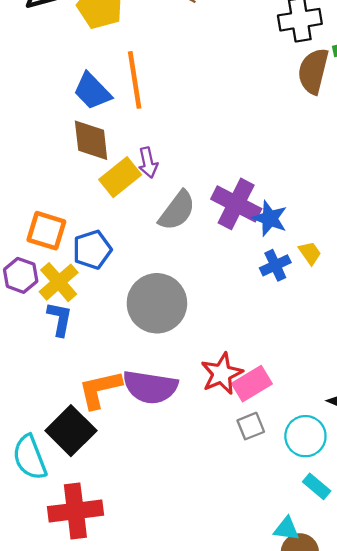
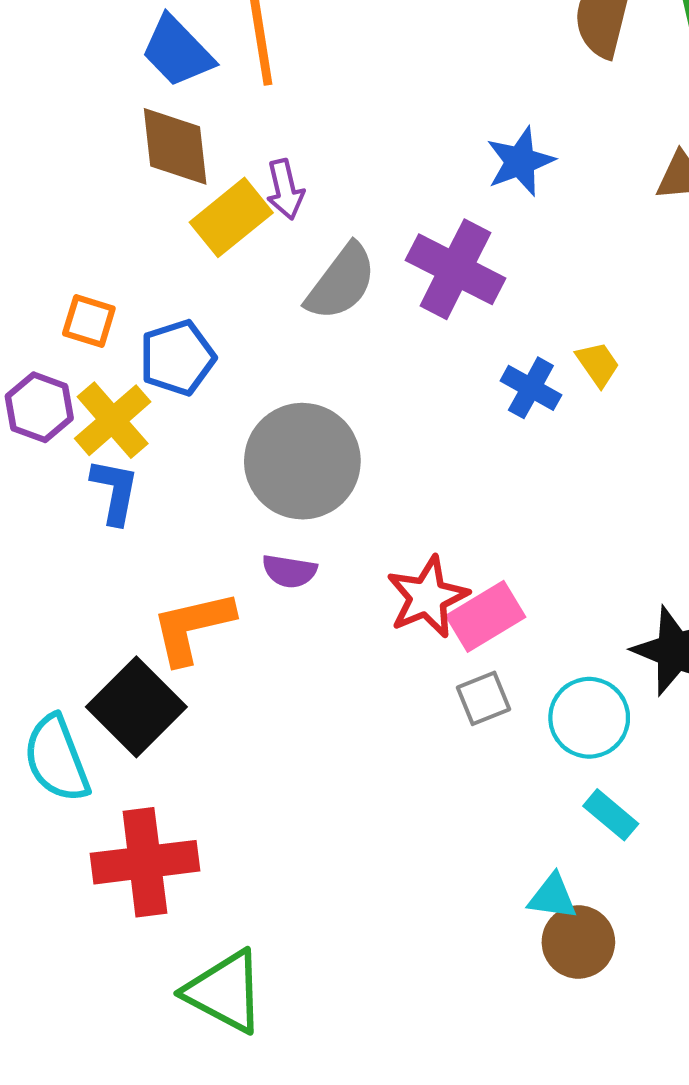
blue star: (270, 218) -> (520, 161), moved, turned 30
orange square: (46, 231) -> (89, 321), size x0.7
blue cross: (275, 265) -> (531, 388), turned -36
purple semicircle: (150, 387) -> (289, 571), moved, size x0.5

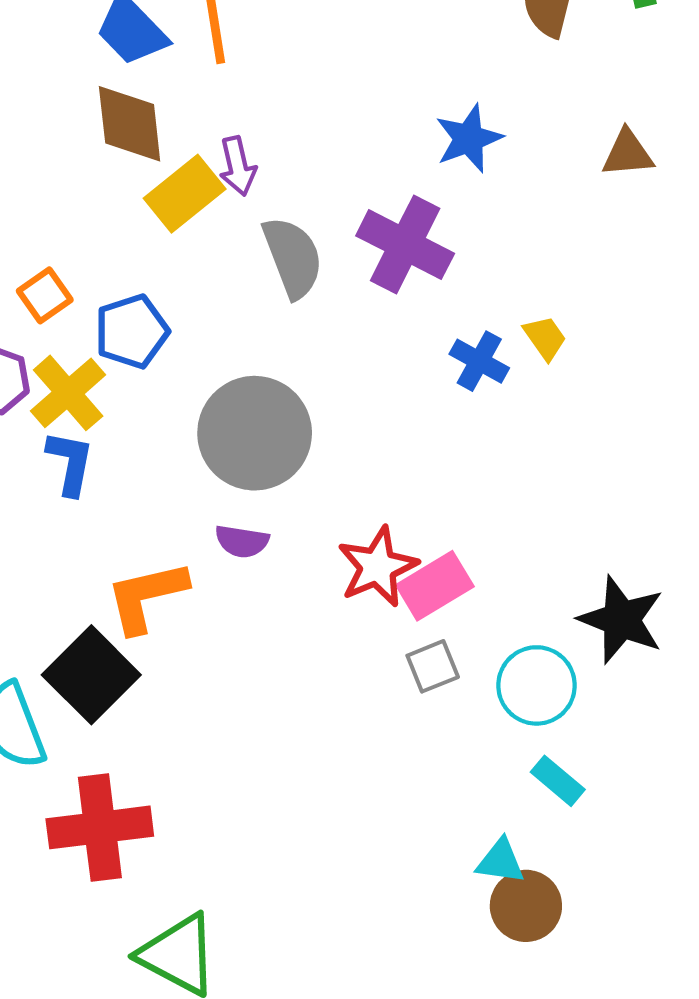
gray semicircle: (341, 282) -> (293, 257), turned -58
orange square: (89, 321) -> (45, 295), turned 38

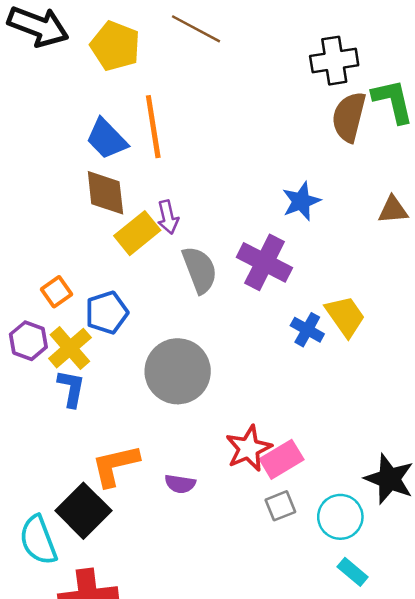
yellow trapezoid: (545, 338) -> (345, 316), size x1.6
purple semicircle: (242, 541) -> (180, 484), moved

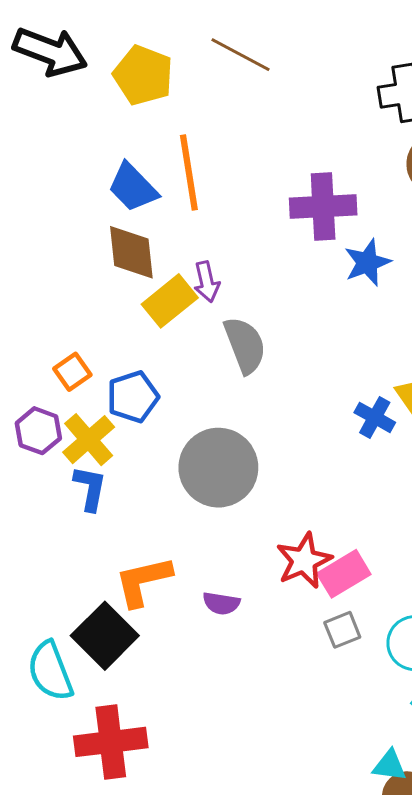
purple cross: (264, 262) -> (323, 207), moved, turned -30

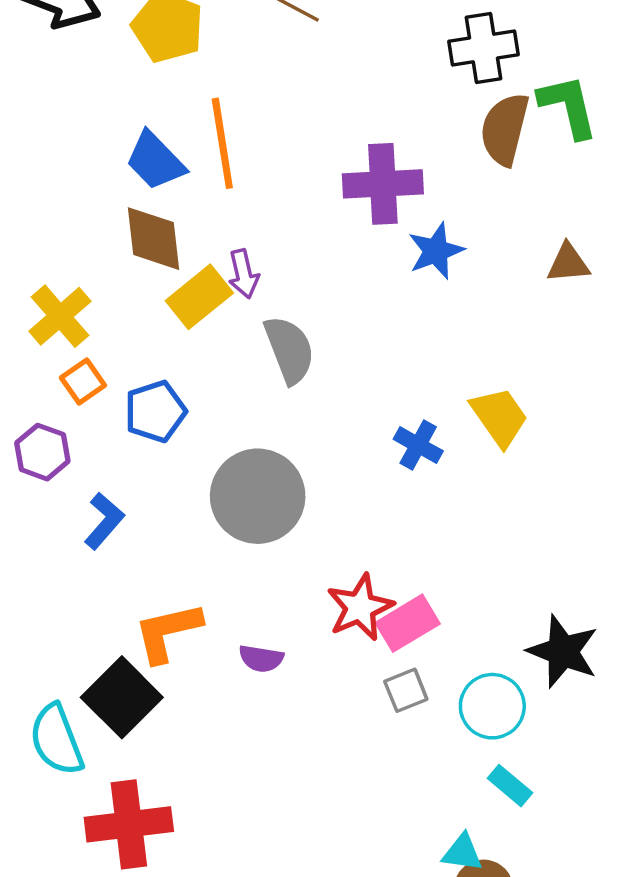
blue cross: (375, 417) -> (418, 445), moved
yellow cross: (89, 440) -> (60, 316), moved
blue L-shape: (90, 488) -> (104, 521), turned 30

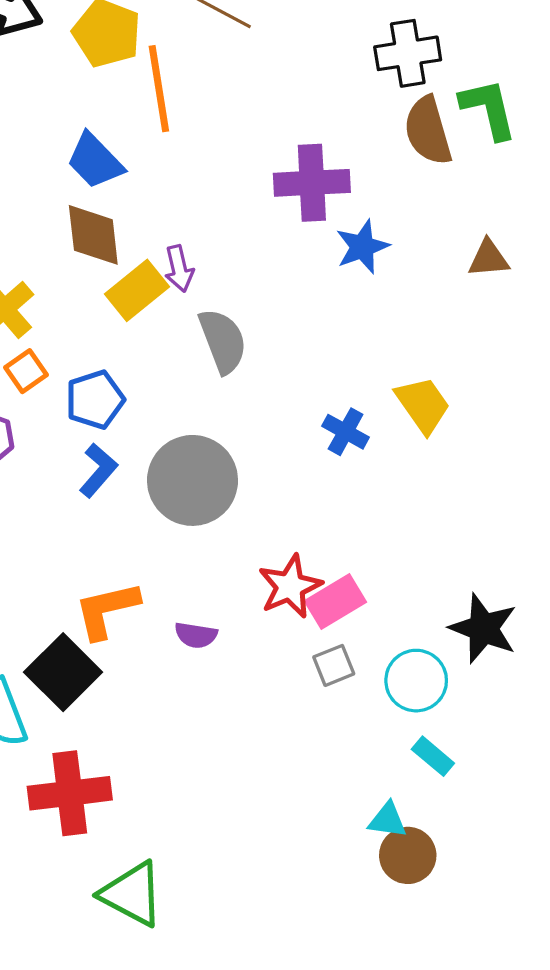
brown semicircle: (505, 129) -> (428, 131), turned -30
orange line: (222, 143) -> (159, 89), moved
blue L-shape: (104, 521) -> (98, 470), moved

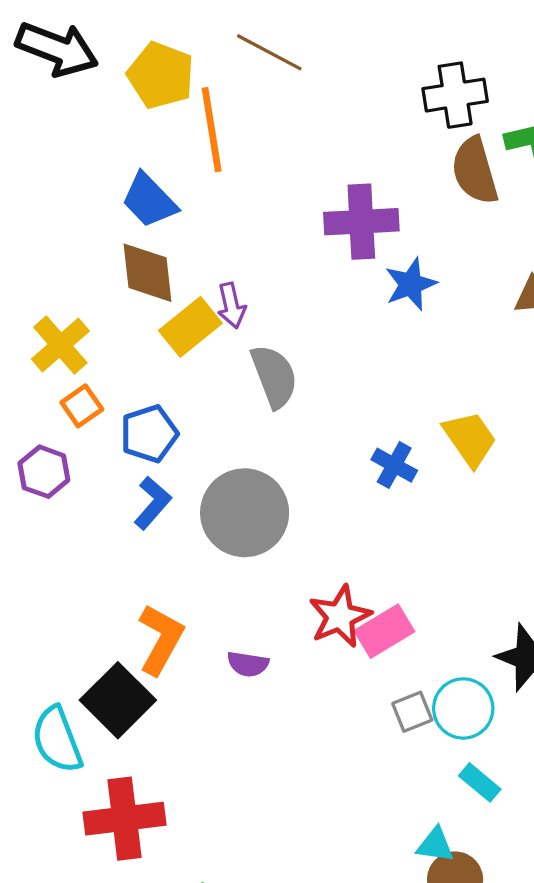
orange L-shape: (107, 610) -> (161, 639), turned 132
gray square: (334, 665) -> (412, 712), moved

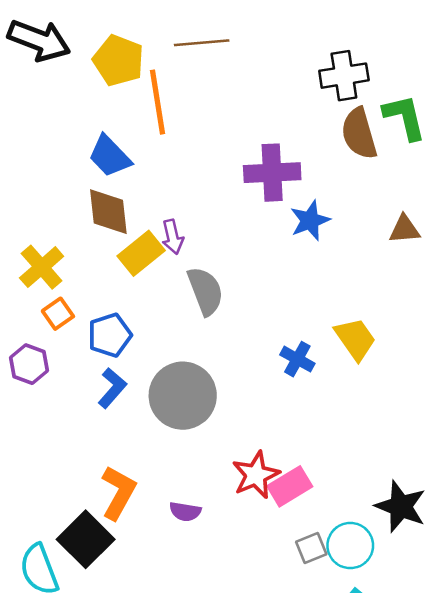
brown line: (269, 52) -> (202, 43), turned -33

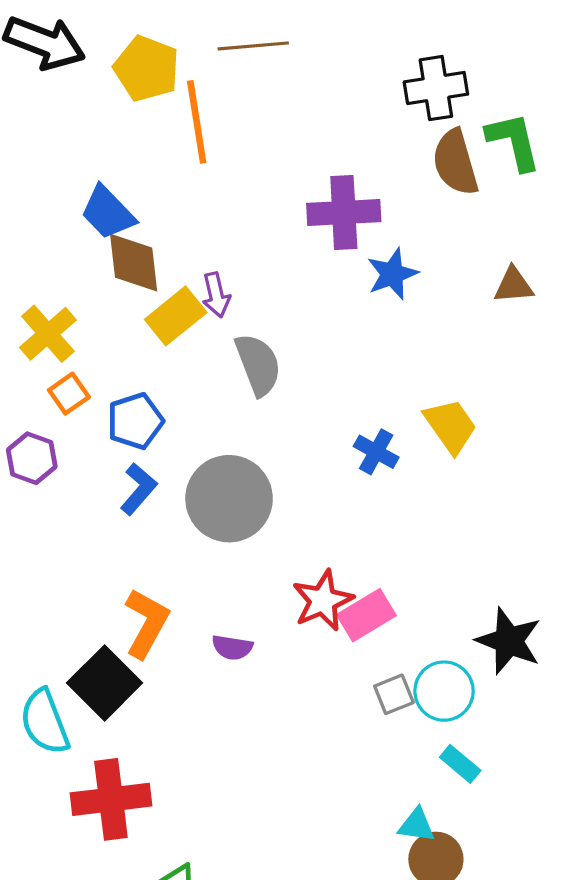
blue trapezoid: (110, 156) -> (108, 213), moved

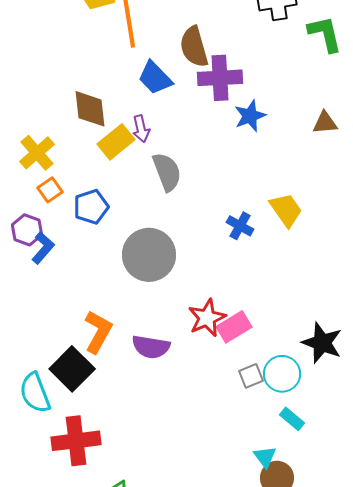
brown semicircle: (455, 162) -> (194, 47), moved
blue trapezoid: (108, 213) -> (155, 78), moved
blue L-shape: (138, 489) -> (43, 248), moved
purple semicircle: (232, 647) -> (151, 347), size x1.5
cyan triangle: (417, 825) -> (265, 457), turned 45

